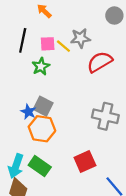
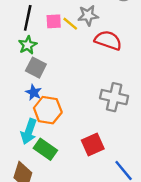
red semicircle: (100, 62) -> (108, 40), turned 50
green star: (41, 66) -> (28, 45), moved
gray square: (43, 106) -> (36, 68), moved
cyan arrow: (16, 166) -> (29, 131), moved

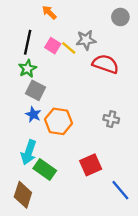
pink square: (54, 21) -> (53, 46), turned 35
gray cross: (114, 97) -> (111, 119), size x0.6
orange hexagon: (48, 110) -> (58, 121), moved

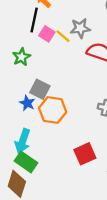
black line: (28, 42) -> (34, 20), moved
gray square: (36, 90) -> (40, 89), moved
green rectangle: (45, 170) -> (26, 162), moved

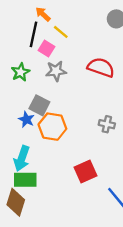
gray star: (80, 28) -> (56, 71), moved
yellow line: (63, 36) -> (61, 32), moved
green rectangle: (26, 162) -> (25, 180), turned -35

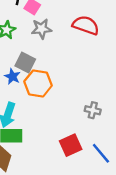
gray cross: (107, 124) -> (93, 110), moved
red square: (86, 171) -> (71, 145), moved

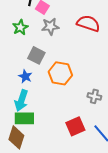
blue star: (12, 76) -> (25, 76), moved
orange hexagon: (38, 83) -> (60, 73), moved

